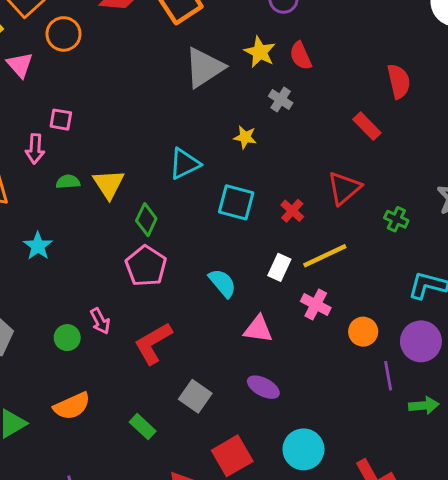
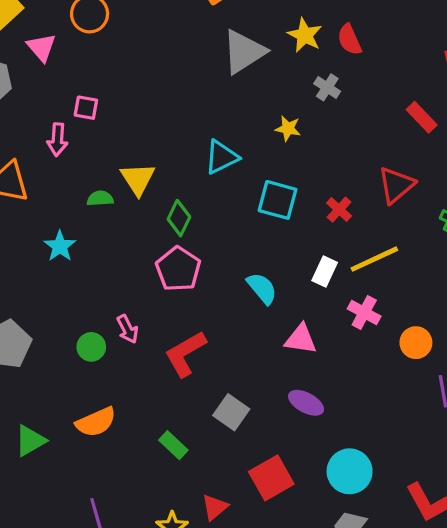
green semicircle: (68, 182) -> (100, 198), moved

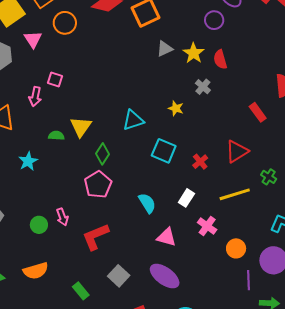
gray triangle: (244, 52) -> (165, 49), moved, size x0.6
yellow line: (374, 259) -> (235, 194), moved
purple ellipse: (306, 403) -> (165, 276), size x1.4

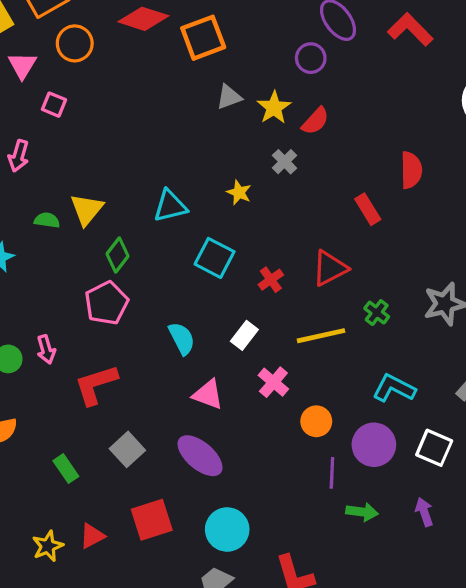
red semicircle: (220, 59) -> (315, 121), turned -126
pink square: (55, 79) -> (54, 105), moved

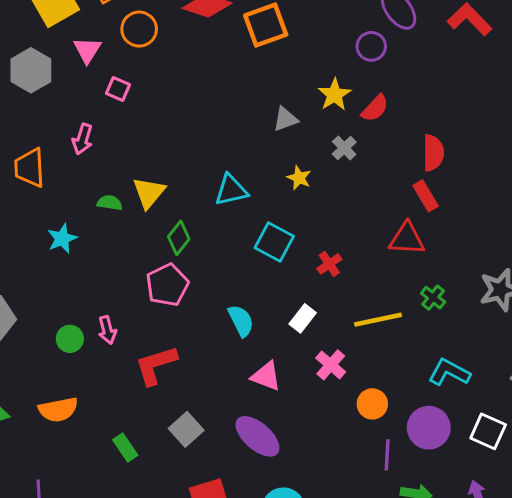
gray triangle: (229, 97) -> (285, 119), moved
red semicircle: (411, 170) -> (433, 153), moved
red triangle: (330, 268) -> (407, 239), moved, turned 30

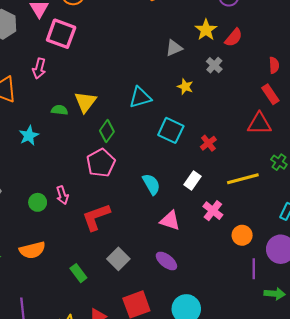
pink square: (118, 89) -> (61, 34), size x1.8
red semicircle: (433, 153) -> (274, 65), size x0.7
purple ellipse: (258, 436) -> (166, 261), size x0.7

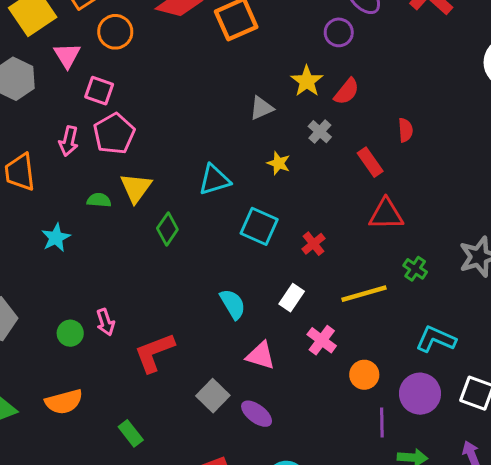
pink square: (61, 34) -> (99, 91), size x0.7
red rectangle: (270, 94) -> (370, 162), moved
pink pentagon: (101, 163) -> (114, 134), moved
gray square: (118, 259) -> (213, 396), moved

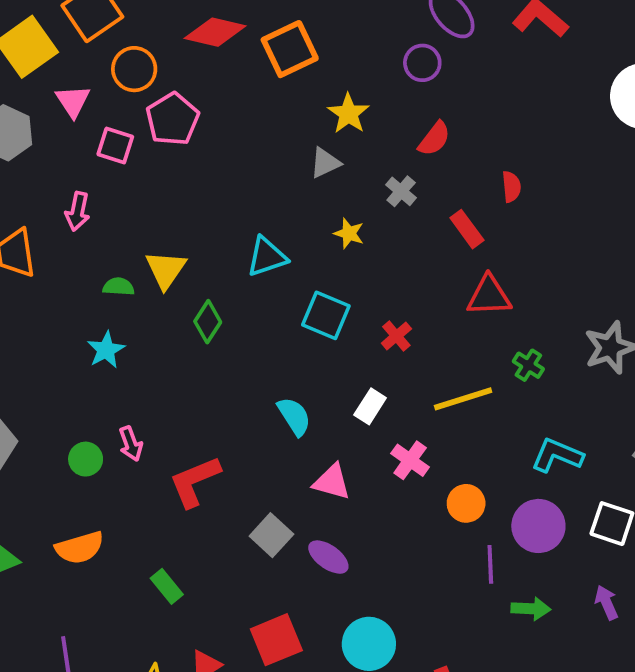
yellow star: (307, 81) -> (349, 114), moved
pink pentagon: (114, 134) -> (172, 119), moved
cyan star: (56, 238) -> (106, 350), moved

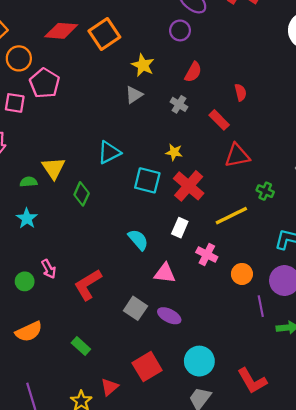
yellow star: (349, 233) -> (174, 152), moved
red cross: (396, 336) -> (189, 186), size x1.8

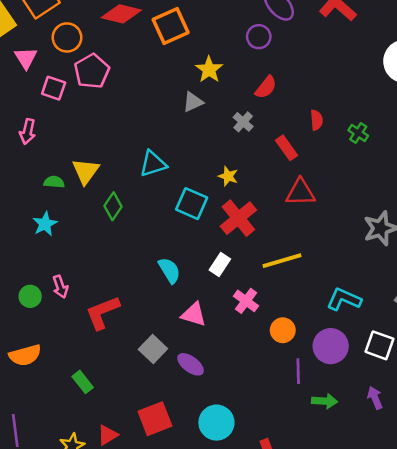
green cross: (265, 191) -> (358, 133), moved

